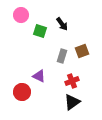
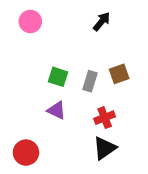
black arrow: (62, 24) -> (102, 21), moved, turned -104
green square: (40, 31) -> (58, 77), moved
red circle: (22, 92) -> (26, 153), moved

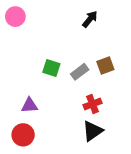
pink circle: (30, 21) -> (15, 17), moved
gray rectangle: (90, 81) -> (80, 72), turned 36
purple triangle: (57, 110) -> (29, 105), moved, turned -30

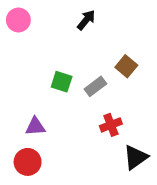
black arrow: (90, 19) -> (86, 20), moved
brown square: (105, 65) -> (126, 66), moved, turned -30
black triangle: (93, 131) -> (136, 157), moved

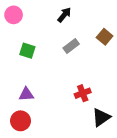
brown square: (126, 66) -> (105, 37), moved
green square: (62, 82) -> (27, 51), moved
gray rectangle: (95, 86) -> (71, 46), moved

